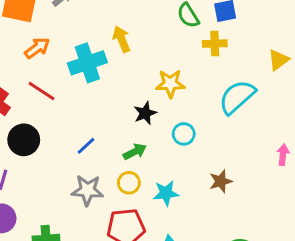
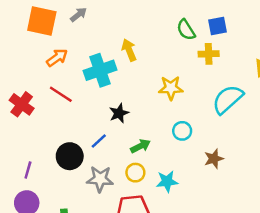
black star: (145, 113) -> (119, 113), moved
black circle: (24, 140) -> (70, 156), moved
brown star: (221, 181) -> (214, 159), moved

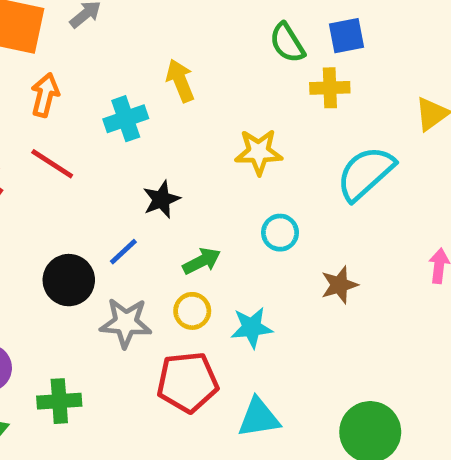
orange arrow: (57, 58) -> (45, 95), turned -40
cyan cross: (100, 70) -> (126, 119), size x0.7

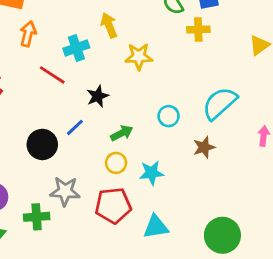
yellow star: (259, 152) -> (139, 57), moved
red line: (52, 164) -> (52, 75), moved
cyan semicircle: (365, 173) -> (220, 103), moved
gray star: (126, 323) -> (65, 191), moved

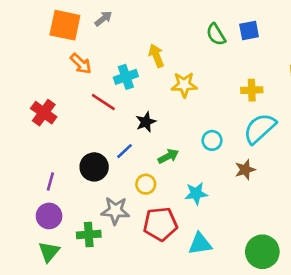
yellow cross: (198, 30) -> (252, 90), moved
orange arrow: (28, 34) -> (81, 64), turned 120
yellow circle: (116, 163) -> (146, 184), moved

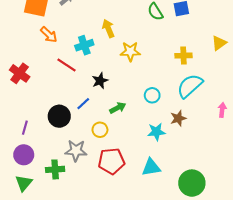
cyan star: (196, 193) -> (156, 132), moved
cyan triangle: (200, 244) -> (151, 167), moved

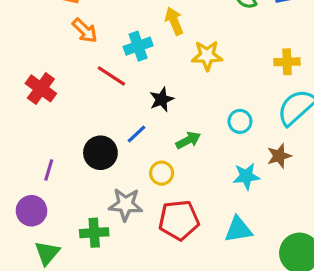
purple circle: (24, 155) -> (31, 211), moved

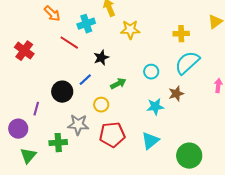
purple line: (49, 170) -> (36, 109), moved
cyan triangle: (238, 230) -> (150, 141), turned -30

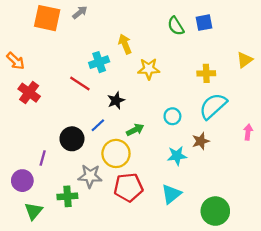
orange arrow: (52, 14) -> (16, 61), moved
yellow circle: (101, 105) -> (116, 153), size x1.6

